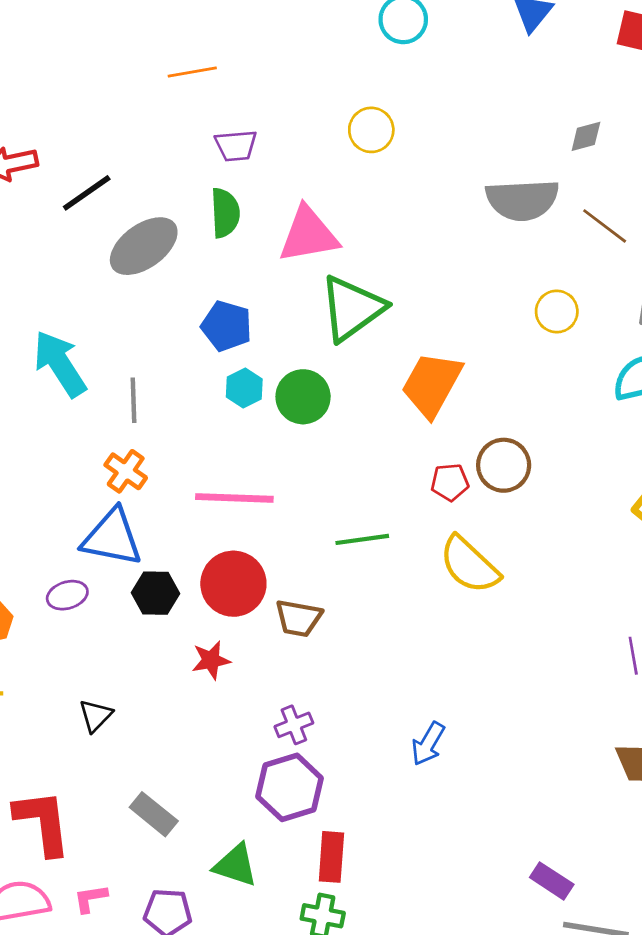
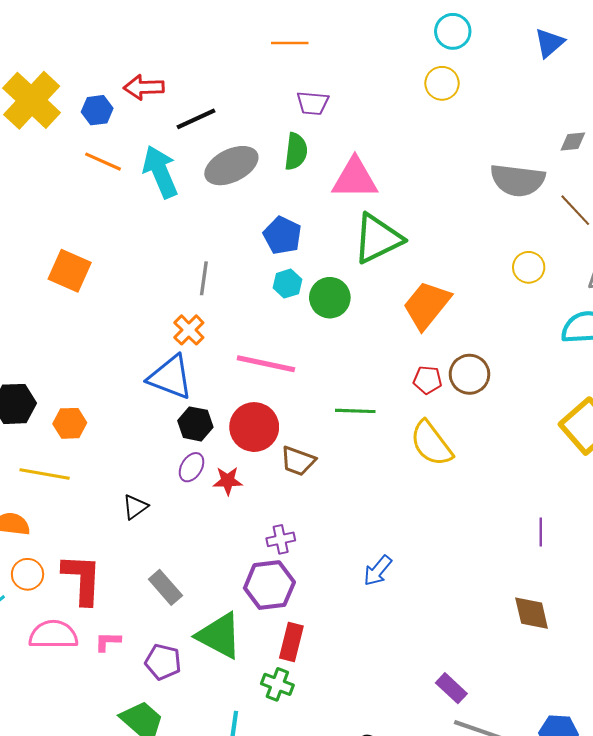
yellow circle: (371, 130) -> (442, 83), moved
cyan arrow: (60, 364) -> (160, 172), moved
purple ellipse: (67, 595) -> (192, 467), moved, turned -52
green triangle: (235, 865) -> (219, 636), size x1.4

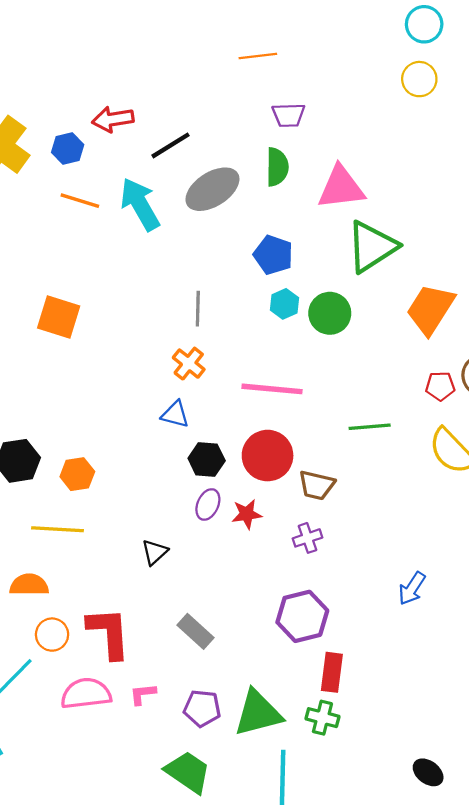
blue triangle: (170, 377) -> (175, 414), size x0.6
purple cross: (281, 539) -> (308, 538), moved
green triangle: (219, 636) -> (258, 713), moved, turned -36

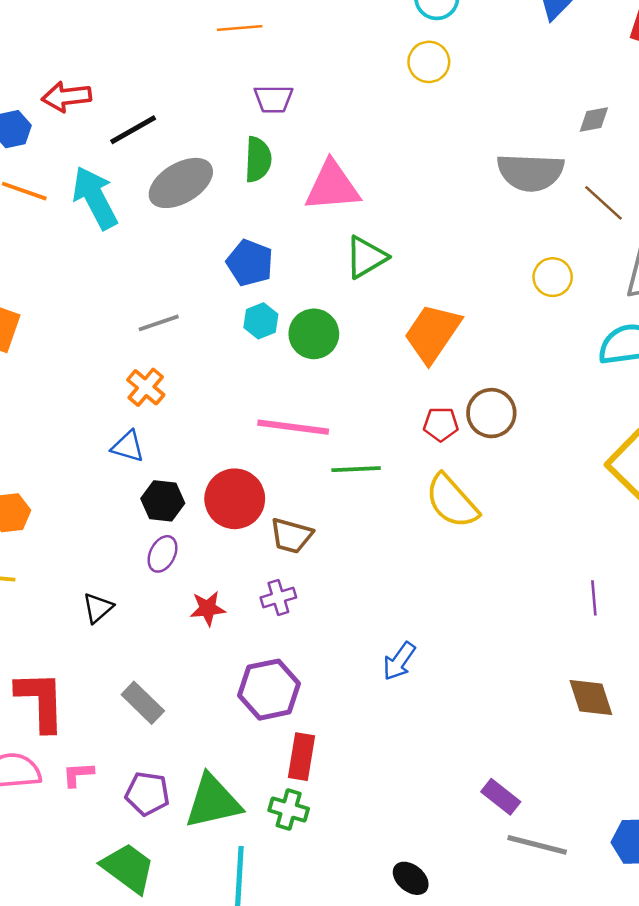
green triangle: (372, 247) -> (366, 257), size x0.7
gray line: (198, 309) -> (159, 323), turned 68
pink line: (272, 389) -> (293, 427), moved
red star: (247, 514) -> (208, 608), moved

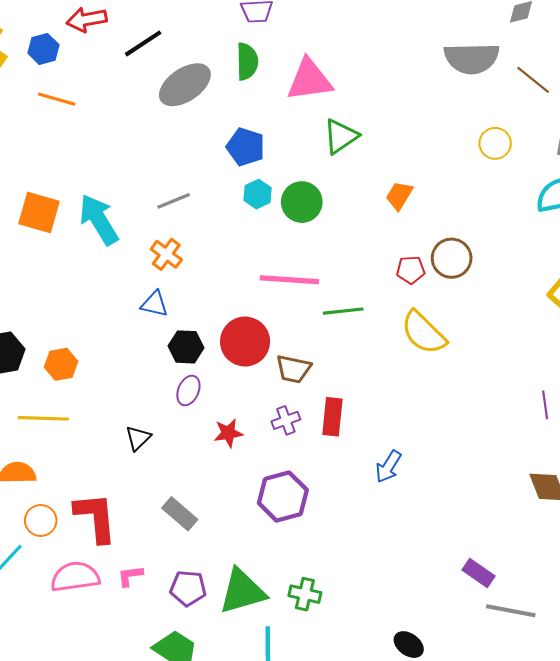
cyan arrow: (95, 198) -> (99, 220), moved
orange trapezoid: (432, 333) -> (399, 196), size x0.6
red rectangle: (302, 757) -> (332, 417), moved

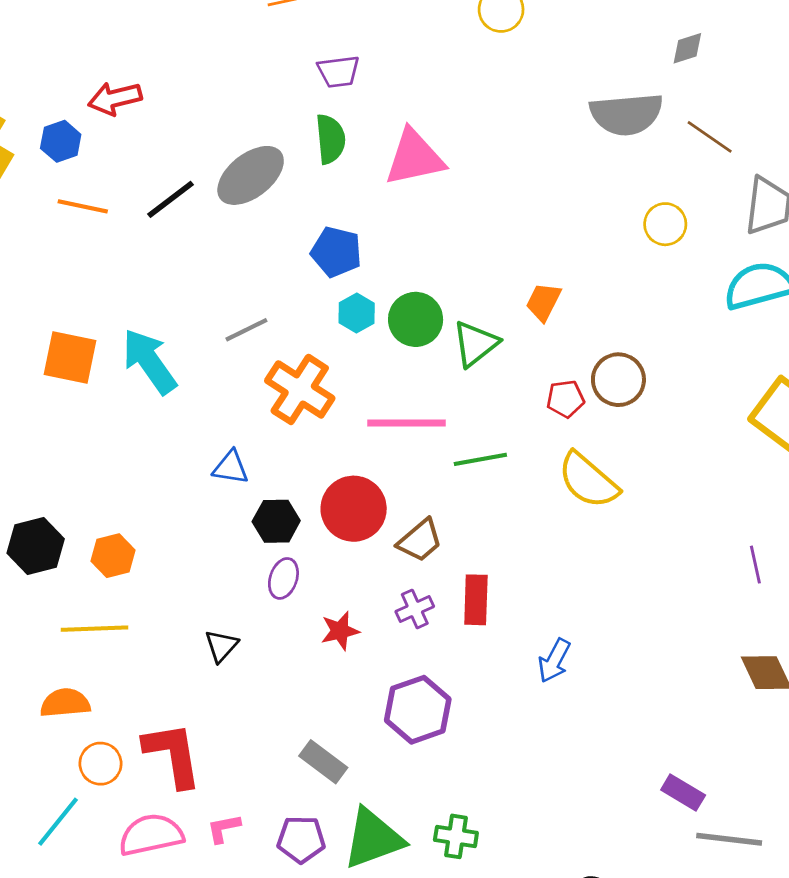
black line: (143, 43) -> (170, 199), moved
green triangle: (341, 136) -> (475, 344), moved
orange cross: (166, 254) -> (300, 389), moved, size x1.6
brown trapezoid: (293, 369) -> (420, 540), turned -48
gray rectangle: (180, 514) -> (323, 762), moved

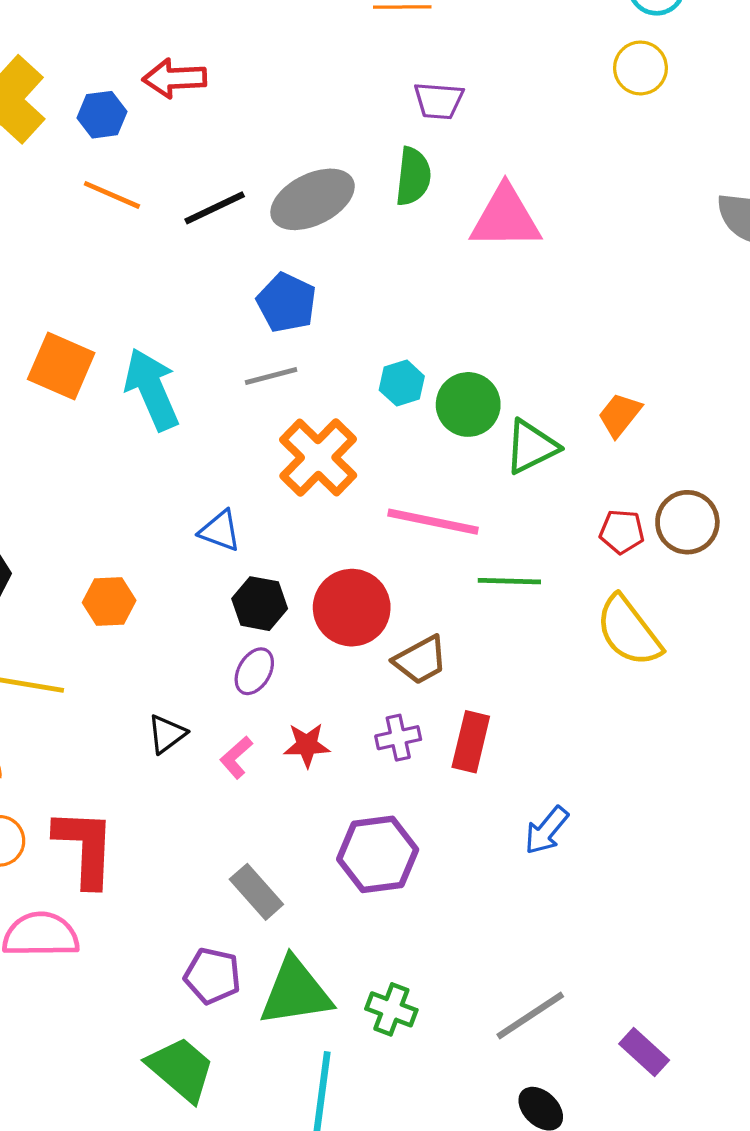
blue pentagon: (336, 252) -> (287, 303), moved
orange hexagon: (113, 556) -> (109, 601), moved
purple rectangle: (683, 793) -> (644, 1052), moved
pink L-shape: (224, 828) -> (236, 757), moved, turned -42
gray line: (729, 839) -> (530, 1015), moved, turned -52

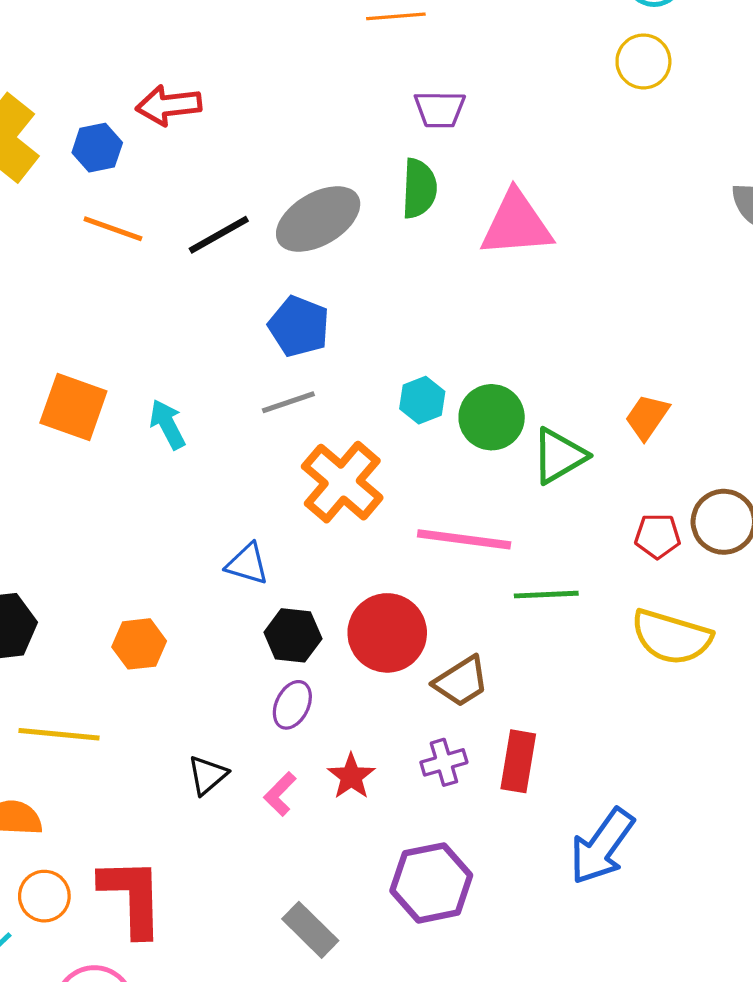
cyan arrow: (152, 389) -> (167, 424), size x0.6
yellow semicircle: (629, 631) -> (672, 637), turned -32
red star: (307, 745) -> (351, 776), turned -30
blue arrow: (546, 830) -> (602, 846), size x1.5

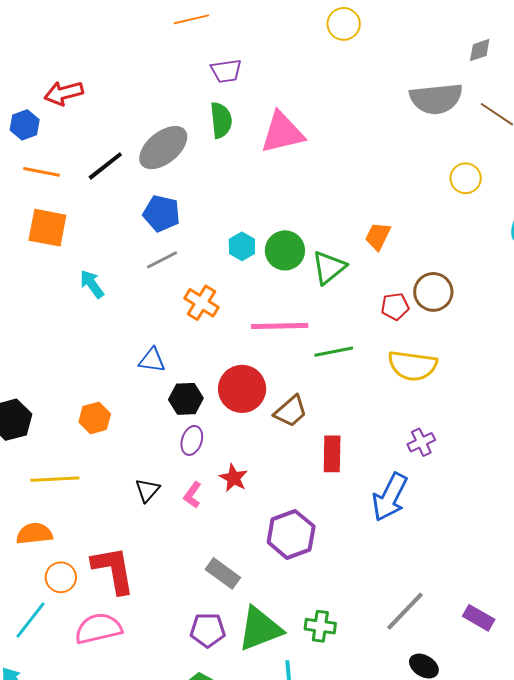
orange square: (73, 407) -> (47, 228), moved
orange cross: (342, 482) -> (202, 303), size x0.7
purple cross: (444, 762) -> (421, 442), moved

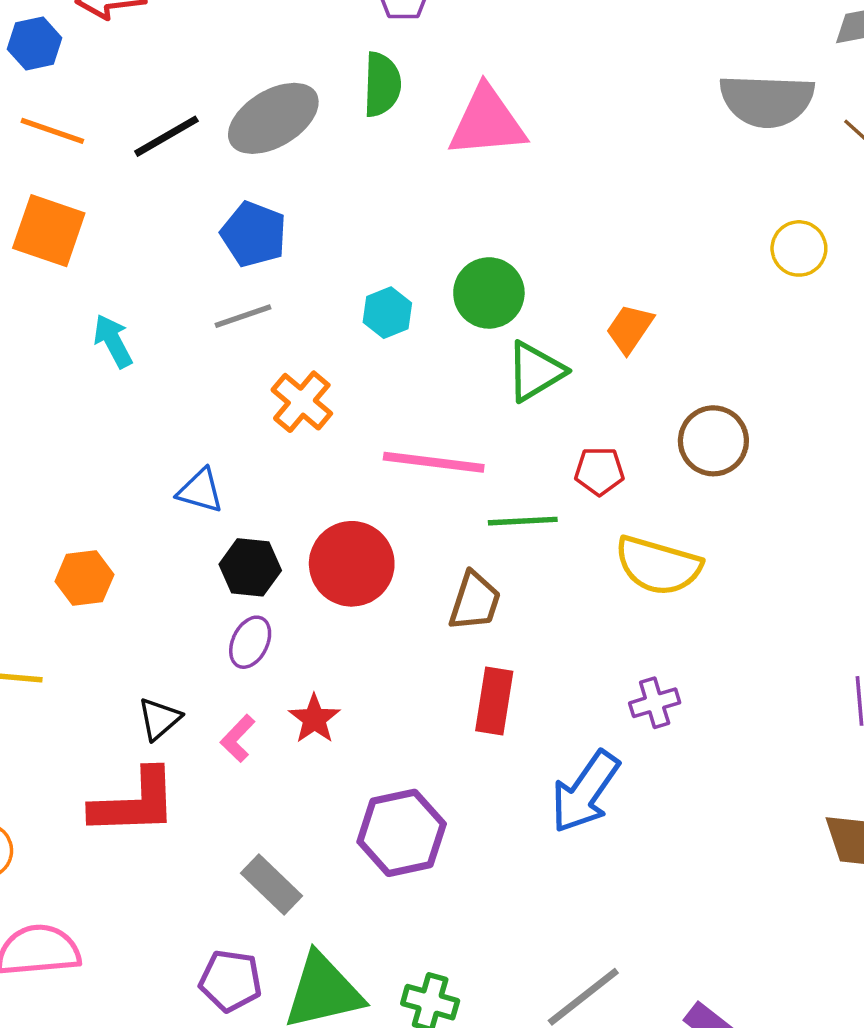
green circle: (285, 250) -> (489, 293), moved
red pentagon: (395, 307) -> (599, 471), moved
brown trapezoid: (291, 411) -> (475, 601), moved, turned -39
red L-shape: (113, 570) -> (134, 803), moved, turned 90

